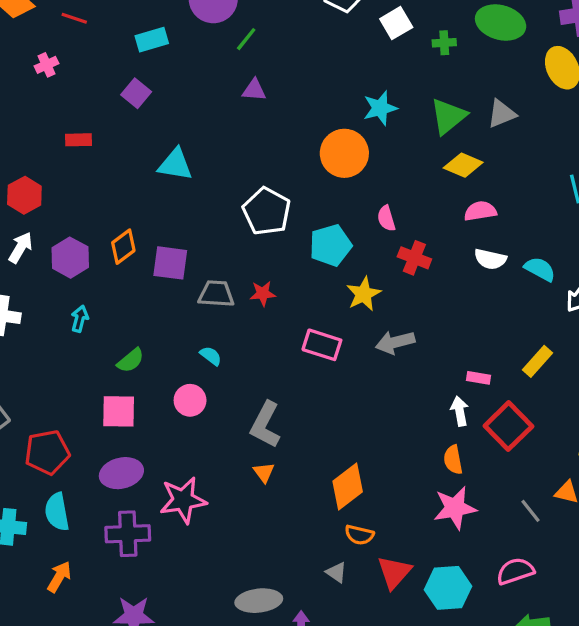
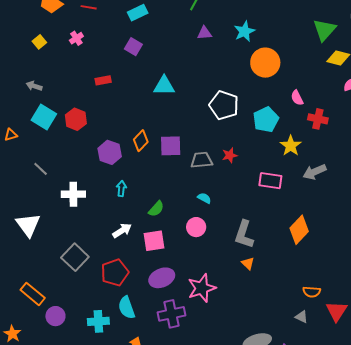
cyan star: (380, 108) -> (244, 31), moved
white arrow: (21, 248) -> (122, 231), moved, turned 36
orange diamond: (348, 487) -> (299, 230), moved

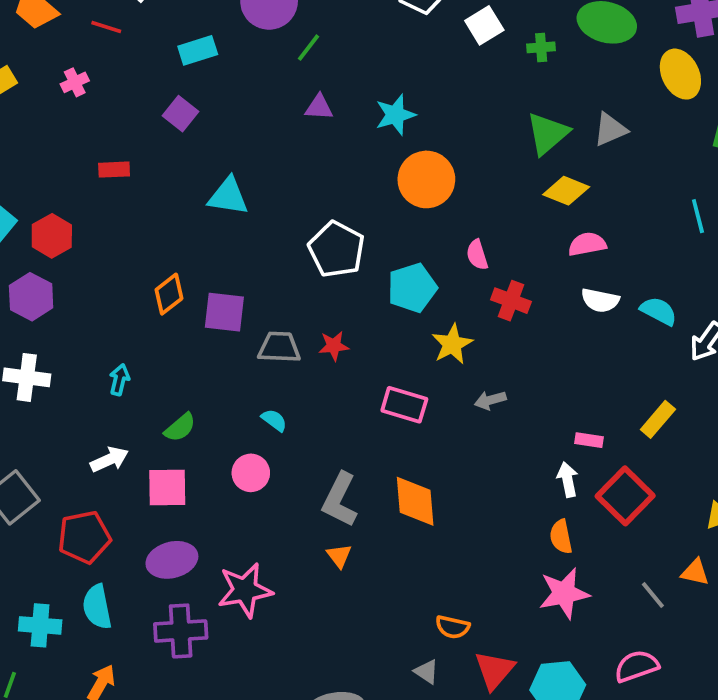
purple hexagon: (110, 152) -> (31, 297), moved
gray arrow: (314, 172) -> (490, 400), size x0.7
orange diamond: (299, 230) -> (415, 501), moved, turned -56

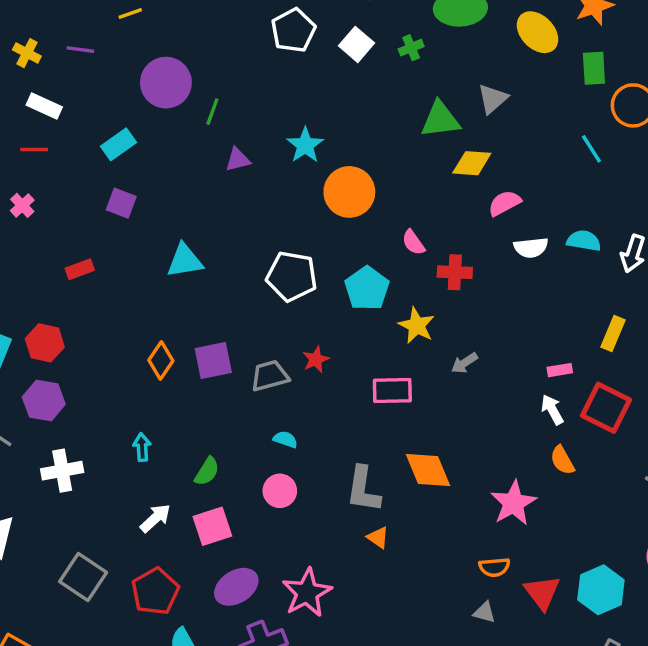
green triangle: (548, 134) -> (440, 120), turned 51
pink star: (564, 593) -> (514, 503), moved

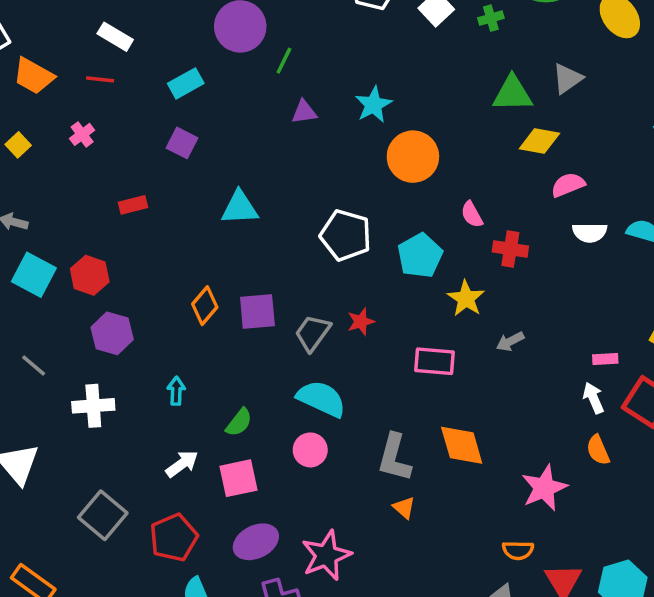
gray trapezoid: (270, 376) -> (313, 333), turned -45
purple hexagon: (44, 401) -> (112, 333), moved
cyan semicircle: (285, 439) -> (321, 399), size x2.0

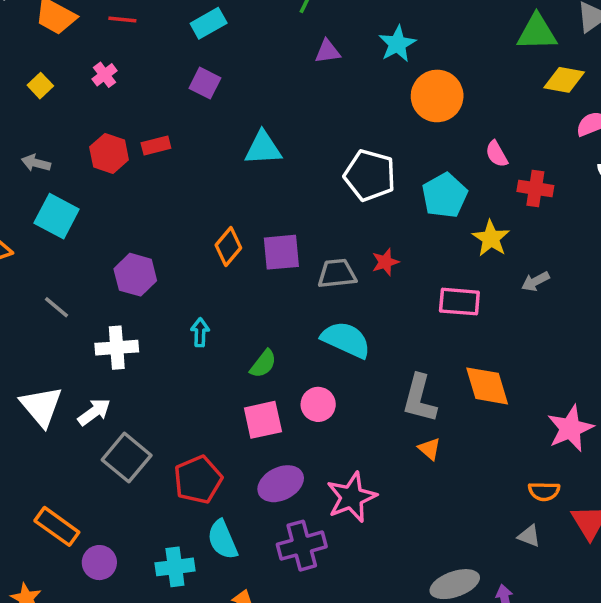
red hexagon: (90, 275) -> (109, 153), moved
gray trapezoid: (313, 333) -> (337, 274), turned 48
pink circle: (310, 450) -> (318, 404), moved
white arrow: (182, 464) -> (94, 412), moved

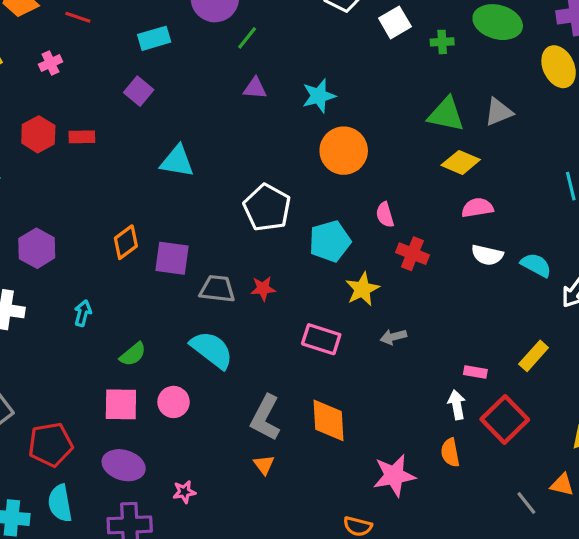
purple ellipse: (281, 484) -> (124, 465), turned 30
pink star: (352, 497) -> (184, 492), size x0.5

